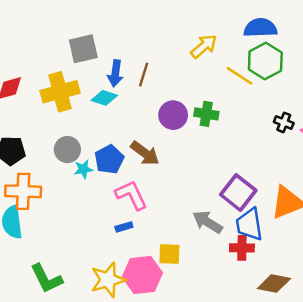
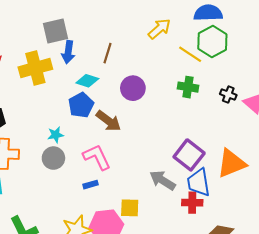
blue arrow: (115, 73) -> (68, 52), moved
cyan diamond: (104, 98) -> (87, 81), moved
green cross: (206, 114) -> (188, 87), moved
gray circle: (67, 150) -> (53, 158), moved
blue pentagon: (109, 159) -> (81, 105), moved

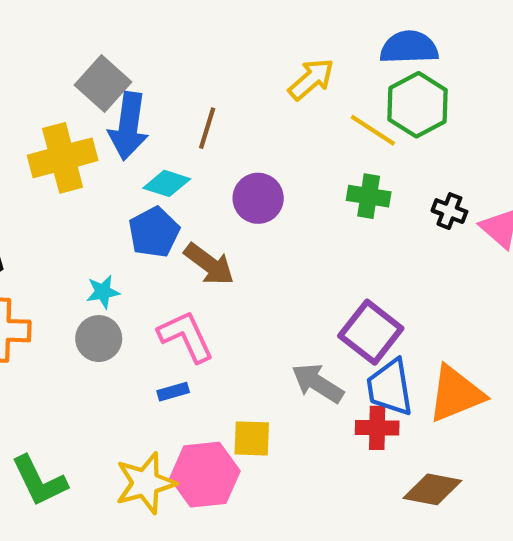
gray square: (56, 31) -> (103, 83), turned -35
blue arrow: (68, 52) -> (128, 126), size x1.4
orange triangle: (231, 163) -> (456, 394), moved

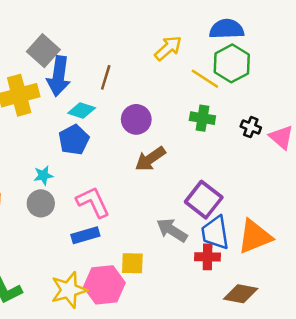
brown arrow: (209, 264) -> (150, 159), moved, turned 108
blue rectangle: (173, 392) -> (85, 235), size x1.5

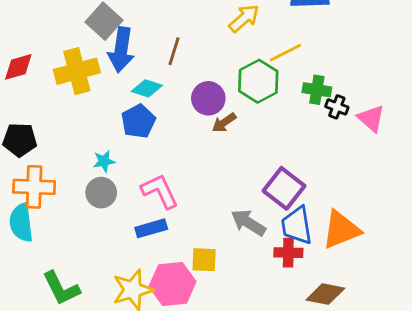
green hexagon: (232, 63) -> (258, 81), moved
yellow line: (205, 79) -> (285, 53), turned -60
green cross: (202, 118) -> (317, 90), moved
brown arrow: (150, 159) -> (224, 123), moved, size x0.7

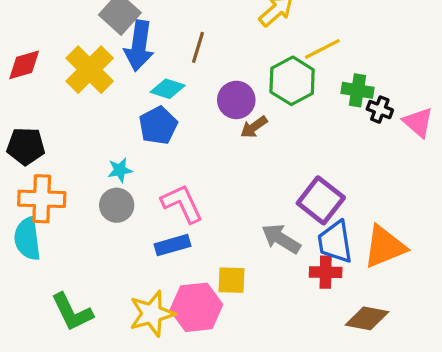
yellow cross: (77, 71) -> (90, 70), turned -30

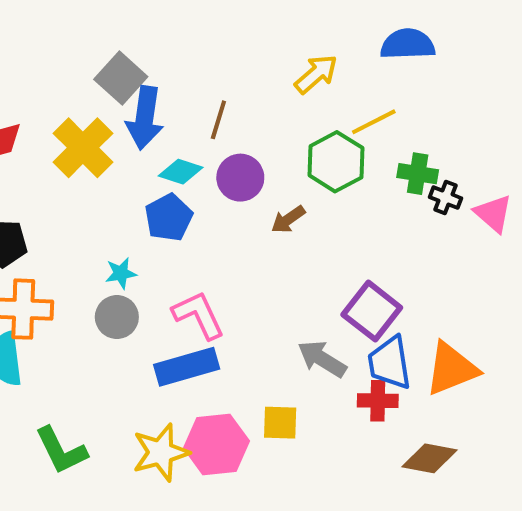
purple circle: (236, 100) -> (240, 178), moved
blue rectangle: (172, 245) -> (187, 367), size x1.4
yellow square: (231, 280) -> (280, 423), moved

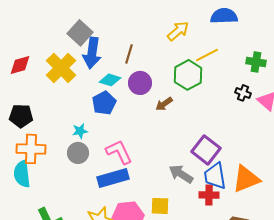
green cross: (418, 174) -> (256, 62), moved

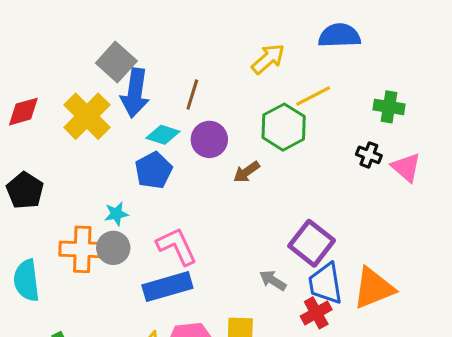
black pentagon: (21, 116) -> (25, 191), turned 30
orange cross: (31, 149) -> (82, 249), moved
gray arrow: (181, 174) -> (273, 280), size x0.7
red cross: (209, 195) -> (316, 313), turned -30

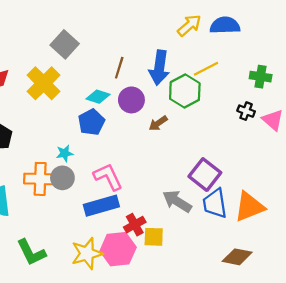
yellow arrow: (268, 59) -> (189, 25), moved
blue arrow: (135, 93) -> (159, 68), moved
gray arrow: (273, 280) -> (177, 201), size x1.5
red cross: (316, 313) -> (135, 225), moved

